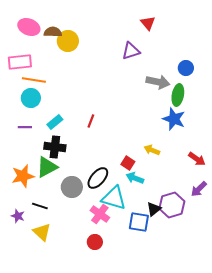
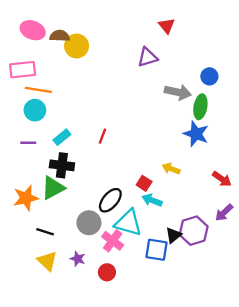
gray circle: (72, 187) -> (89, 223), moved
purple star: (18, 216) -> (78, 259), moved

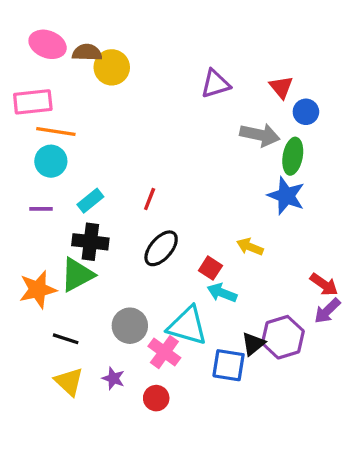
red triangle: (167, 26) -> (281, 87), moved
red arrow: (222, 179) -> (324, 285), moved
black ellipse: (110, 200) -> (161, 248), moved

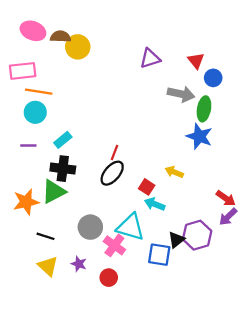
red line: (150, 199) -> (114, 152), moved

